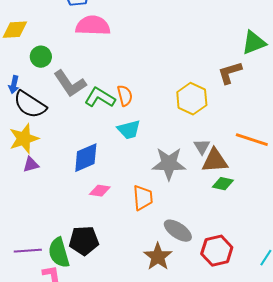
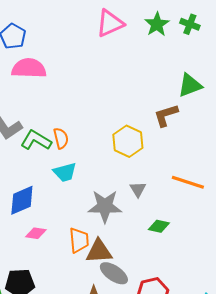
brown triangle: (215, 161) -> (99, 251), moved

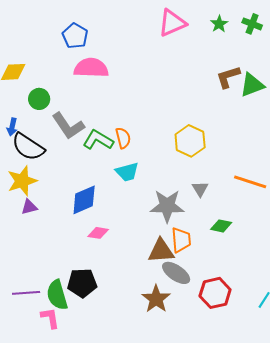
green star: (157, 24) -> (219, 24), size x0.7
brown L-shape: (166, 115) -> (228, 77), moved
orange trapezoid: (79, 240) -> (181, 240), moved

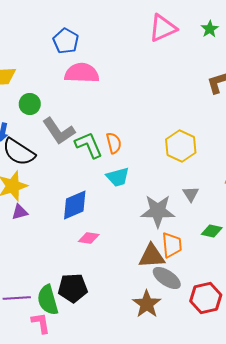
green L-shape: (98, 140) -> (89, 145), turned 36

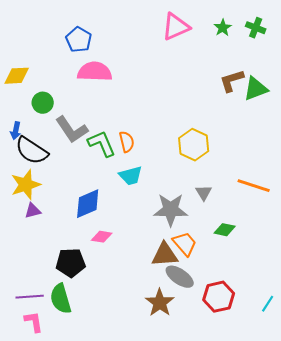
orange trapezoid: (172, 245) -> (185, 244), turned -36
black pentagon: (73, 288) -> (71, 263), moved
pink L-shape: (41, 323) -> (34, 322), moved

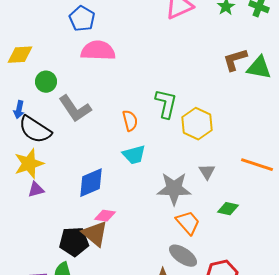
green triangle: (256, 89) -> (259, 68), turned 32
green L-shape: (102, 144) -> (166, 104), moved, turned 36
brown triangle: (165, 255) -> (95, 234), moved, turned 44

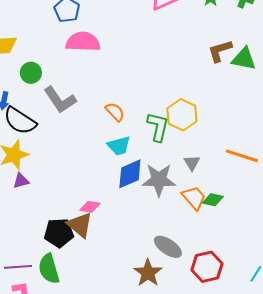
green L-shape: (166, 104) -> (158, 127), moved
orange semicircle: (130, 121) -> (115, 112), turned -30
blue diamond: (91, 183) -> (130, 174), moved
orange trapezoid: (188, 223) -> (194, 198), moved

